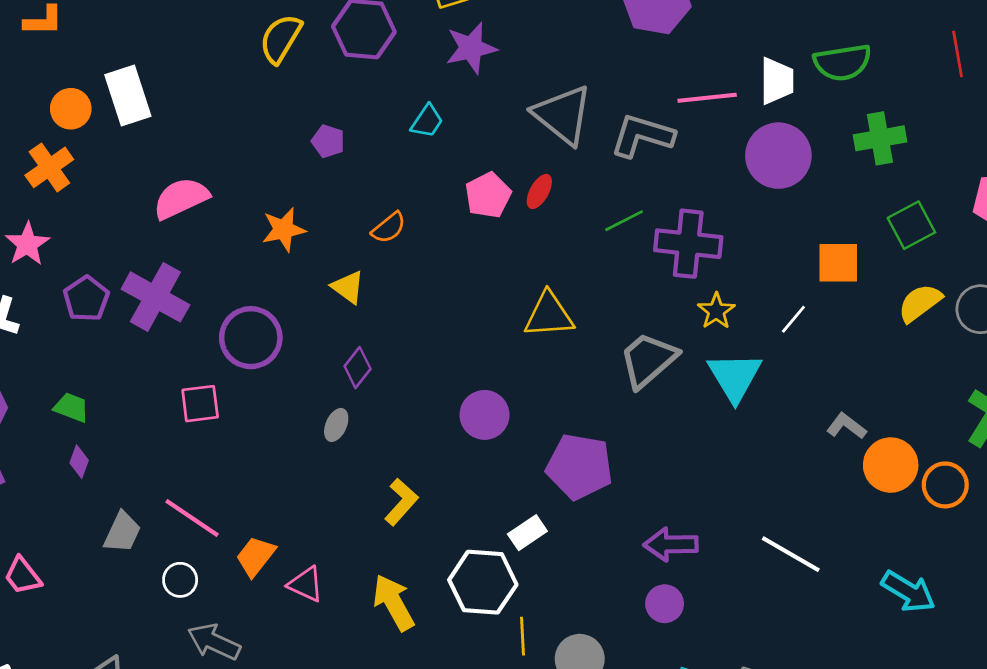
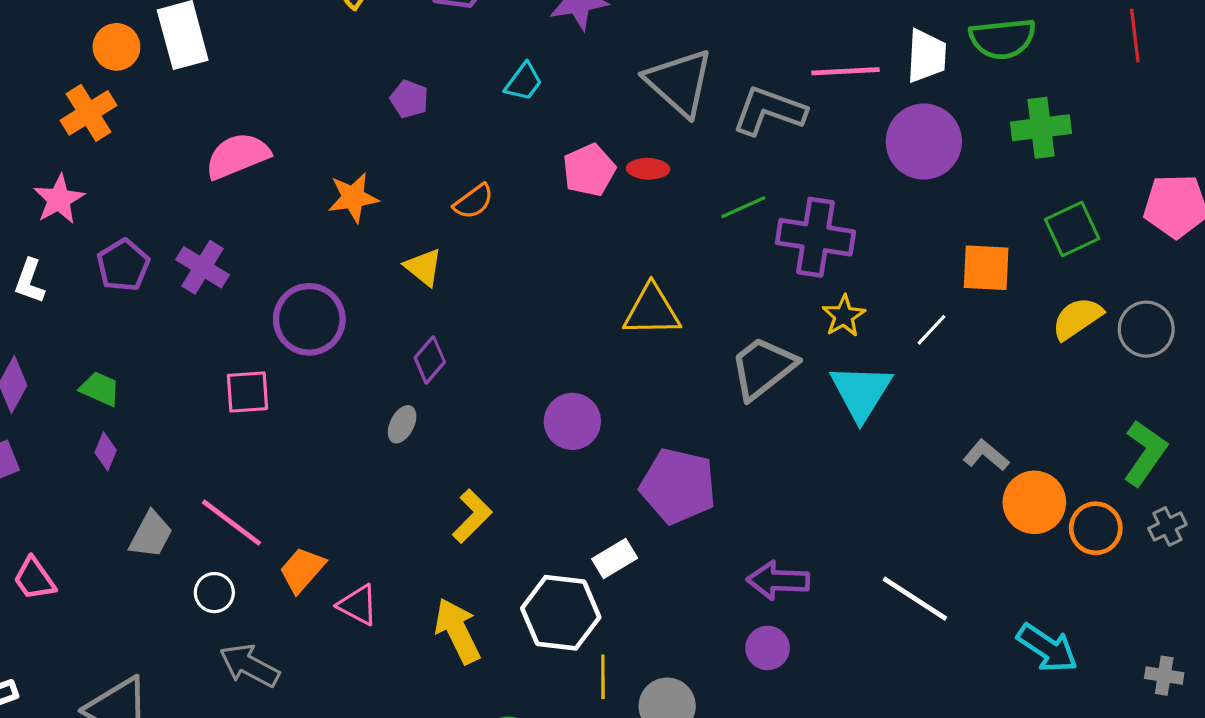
red ellipse: (539, 191) -> (648, 169), turned 60
purple cross: (155, 297) -> (202, 267), size x0.7

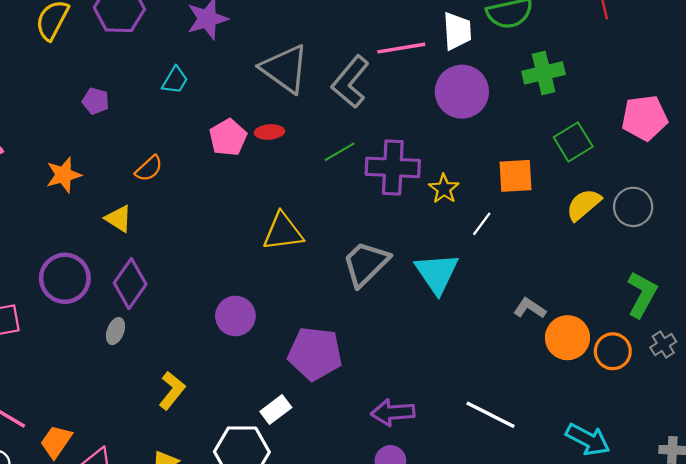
gray L-shape: (769, 111) -> (350, 82), turned -64
yellow star: (844, 316) -> (444, 189), moved
purple circle: (309, 319) -> (65, 278), moved
purple diamond: (430, 360) -> (130, 284), size x1.5

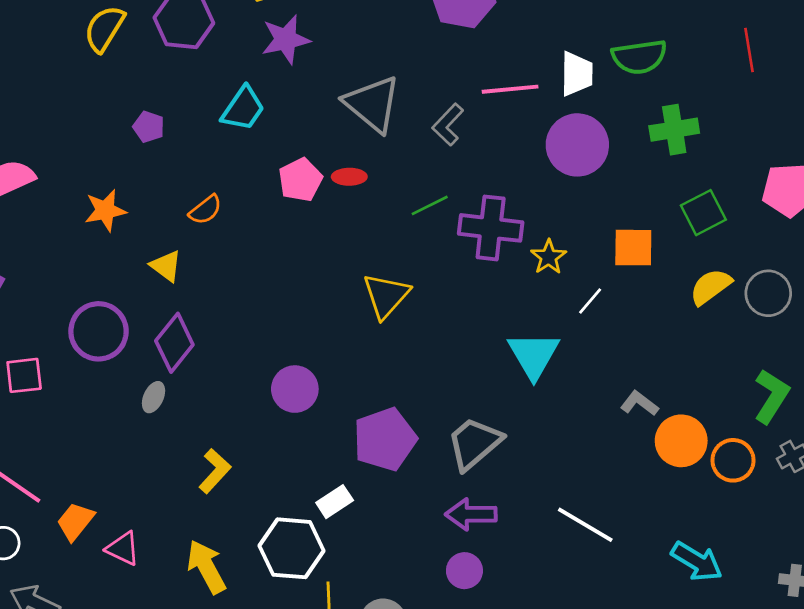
cyan trapezoid: (175, 80) -> (243, 109), size x1.4
gray L-shape: (350, 82) -> (448, 125), size x0.7
yellow triangle: (283, 232) -> (386, 296), moved, turned -45
gray trapezoid: (366, 264) -> (474, 443), moved
purple pentagon: (315, 354) -> (385, 439), turned -30

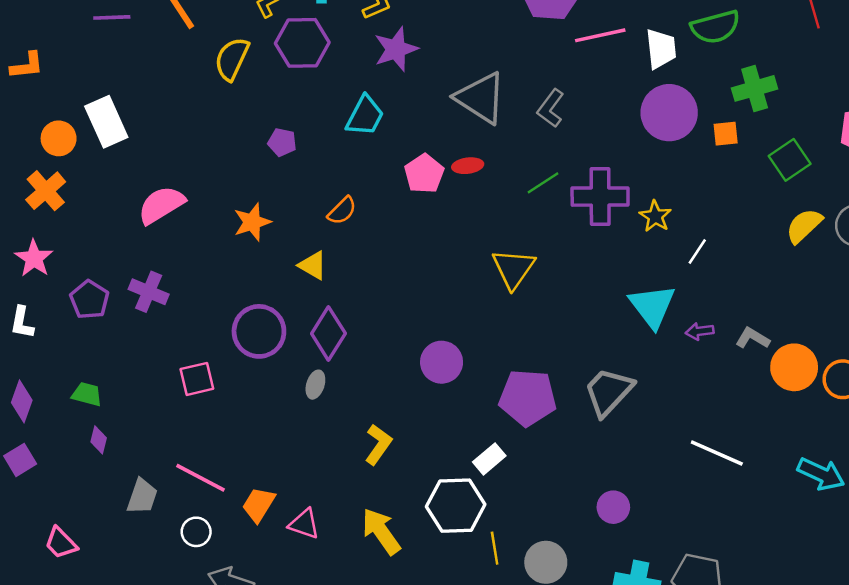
pink line: (510, 89) -> (600, 35), moved
orange square: (633, 248) -> (726, 134), moved, size x0.7
purple pentagon: (385, 439) -> (528, 398), turned 30
purple arrow: (471, 514) -> (700, 331), moved, size x0.6

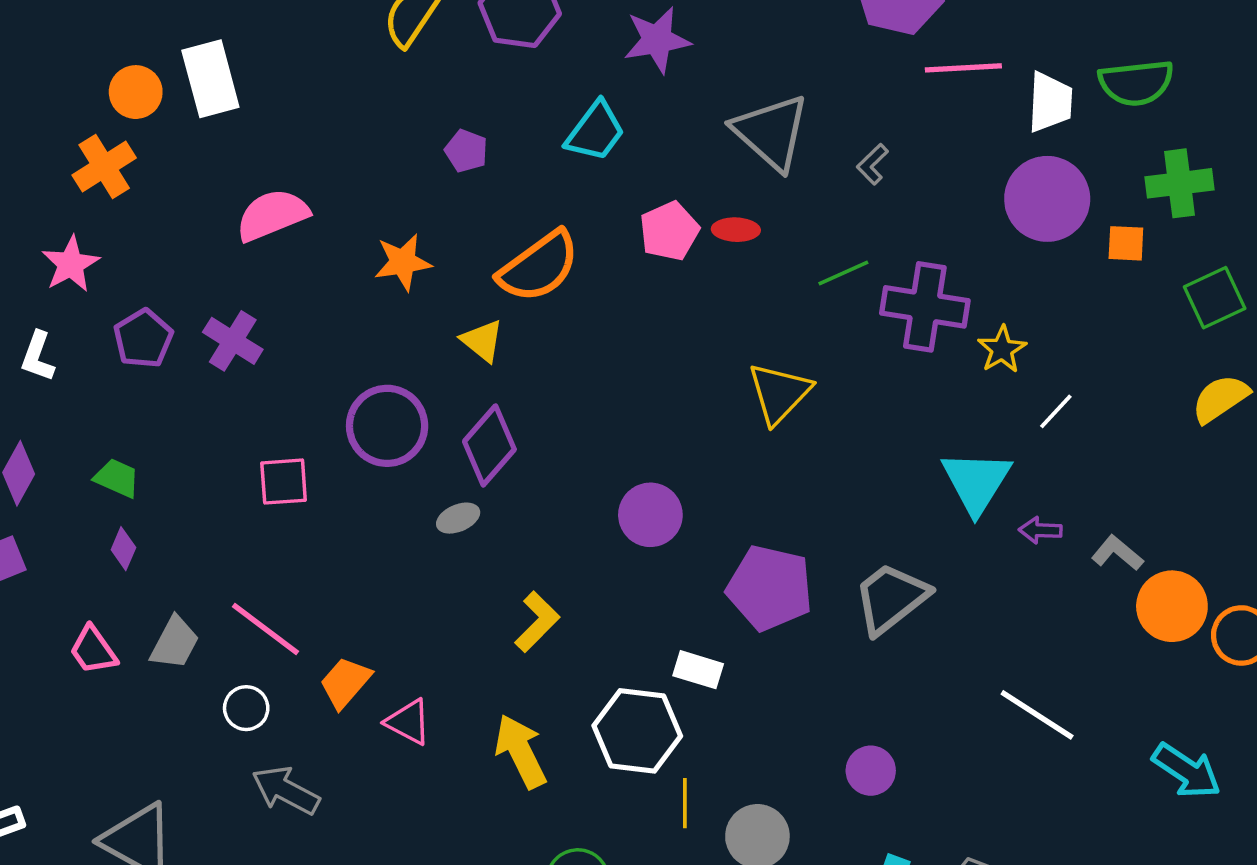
gray L-shape: (551, 108) -> (872, 164), size x0.7
orange semicircle: (342, 211) -> (539, 267), size x1.8
gray ellipse: (315, 385) -> (458, 518), turned 40
white rectangle: (489, 459) -> (698, 670), turned 48
pink trapezoid: (61, 543) -> (93, 650), moved

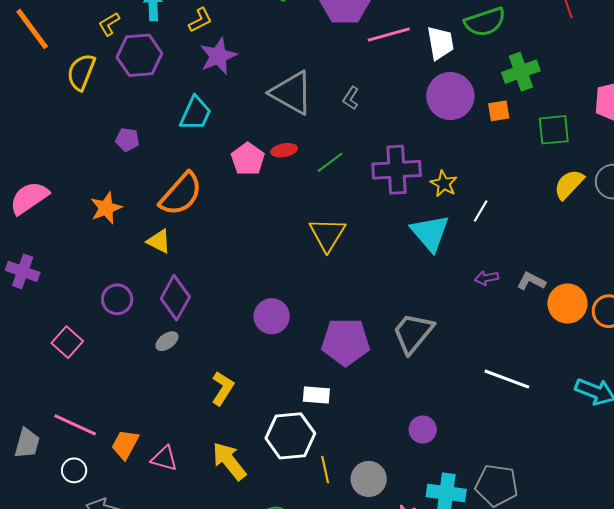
green line: (843, 273) -> (330, 162), moved
green square: (1215, 298) -> (554, 130), turned 32
purple circle: (387, 426) -> (117, 299), size x0.7
pink square: (284, 482) -> (67, 342), turned -32
cyan triangle: (976, 482) -> (430, 233), moved

